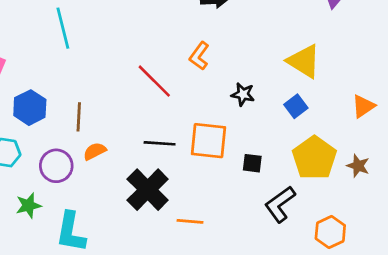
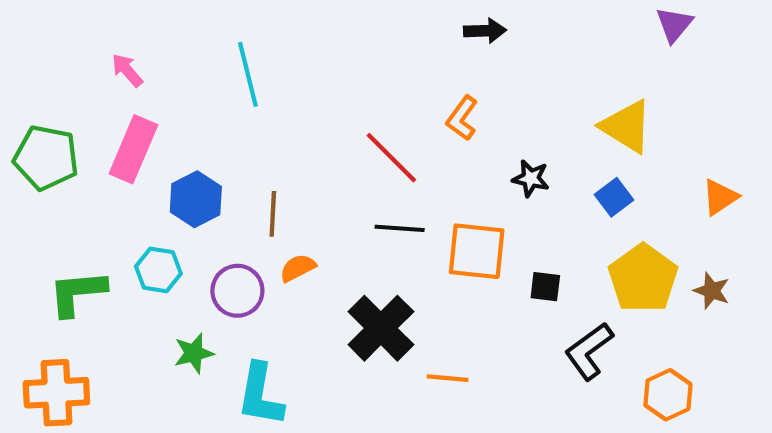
black line: (160, 143) -> (400, 228), moved

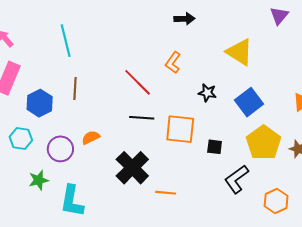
yellow triangle: (626, 126) -> (240, 52), moved
blue square: (614, 197) -> (249, 102), size x1.5
brown line: (273, 214) -> (75, 89), moved

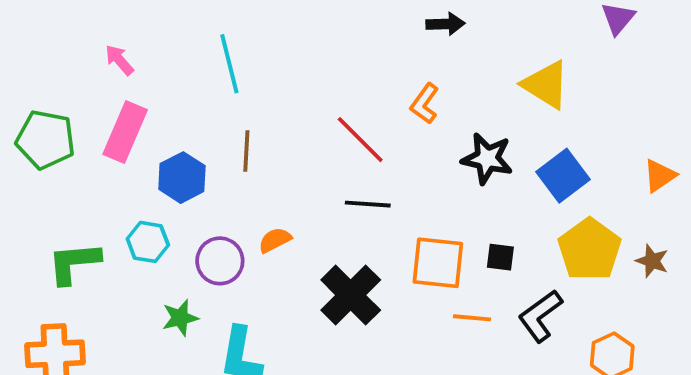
black star: (207, 93) -> (487, 159), size x1.5
orange square: (180, 129) -> (438, 263), moved
orange line: (166, 193) -> (472, 318), moved

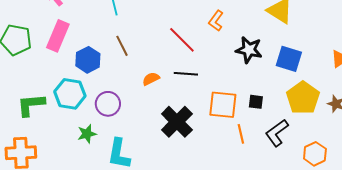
brown line: (246, 151) -> (122, 46), turned -30
blue square: (563, 176) -> (289, 59), turned -36
orange semicircle: (275, 240) -> (151, 79), moved
cyan hexagon: (148, 242) -> (70, 94), size x1.4
orange line: (472, 318) -> (241, 134), turned 72

